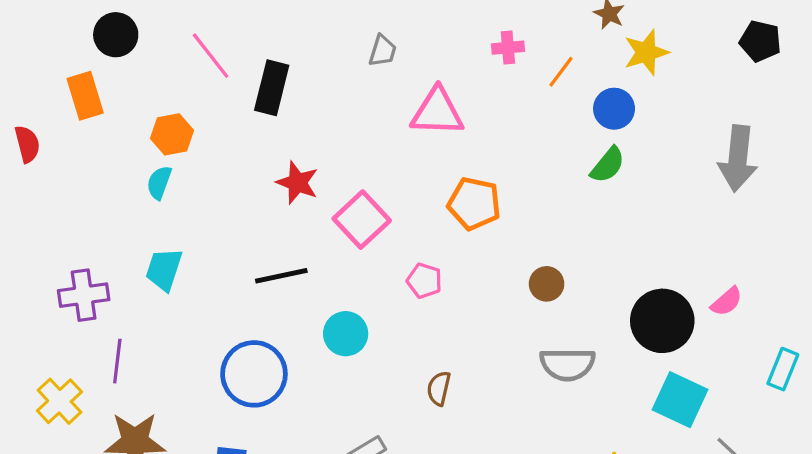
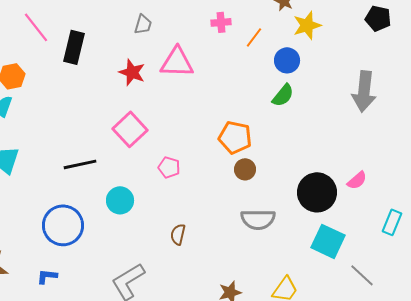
red star: (297, 183) -> (132, 72), moved
orange pentagon: (474, 203) -> (235, 137), moved

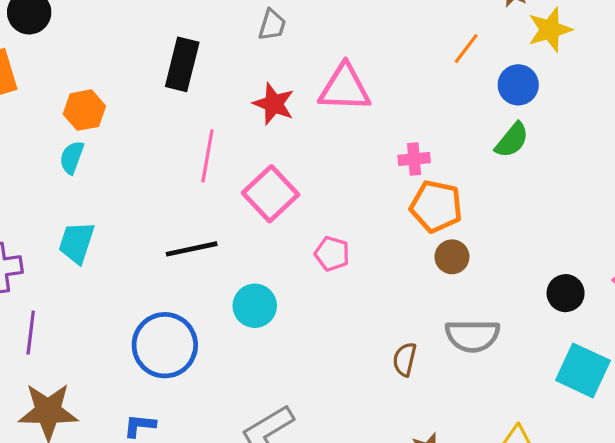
pink cross: (221, 22) -> (414, 159), moved
gray trapezoid: (143, 24) -> (272, 25), moved
pink line: (36, 27) -> (207, 156), moved, turned 48
black circle: (317, 192) -> (566, 293), size x0.6
brown semicircle: (178, 234) -> (405, 359), moved

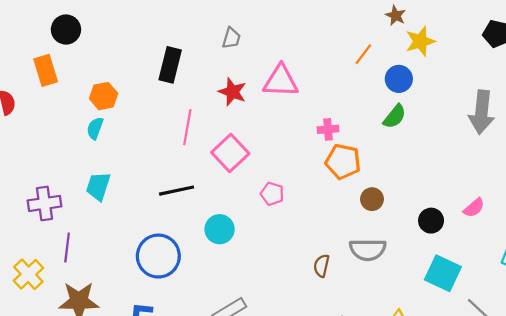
brown circle: (452, 257) -> (372, 199), moved

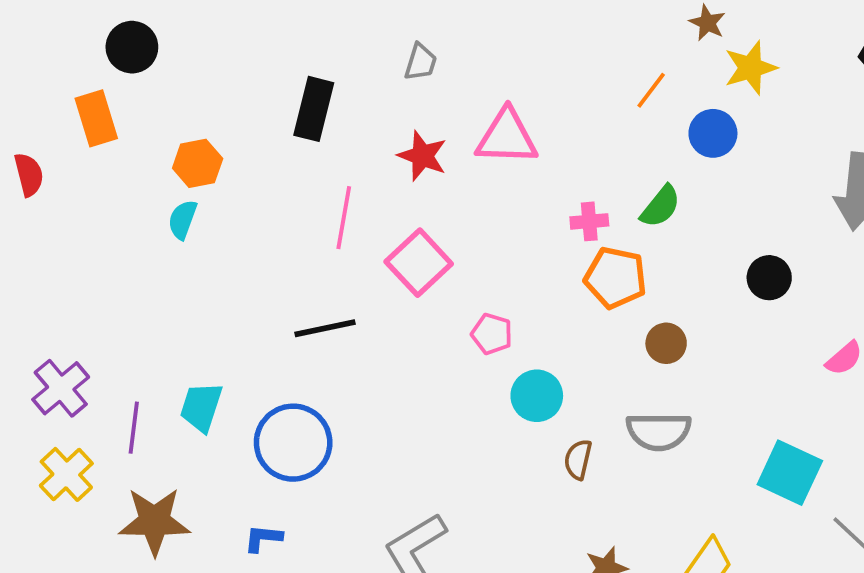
green semicircle: (395, 116) -> (660, 206), moved
cyan trapezoid: (98, 186) -> (201, 407), moved
purple cross: (45, 203) -> (61, 388), moved, turned -32
black circle: (431, 221) -> (769, 278), moved
cyan circle: (220, 229) -> (537, 396), moved

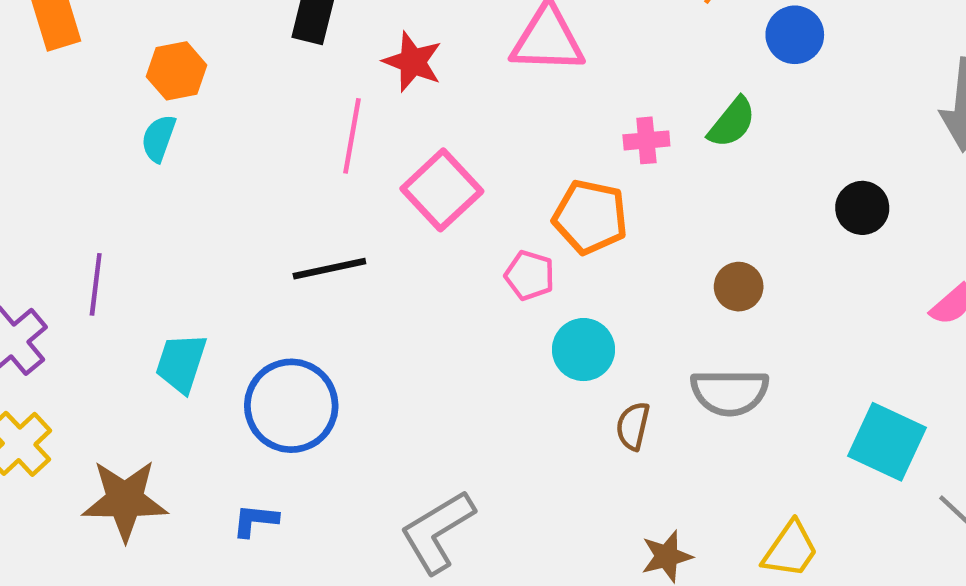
red star: (422, 156) -> (413, 62), moved
orange pentagon: (615, 278) -> (590, 217), moved
purple line: (134, 428) -> (96, 284), moved

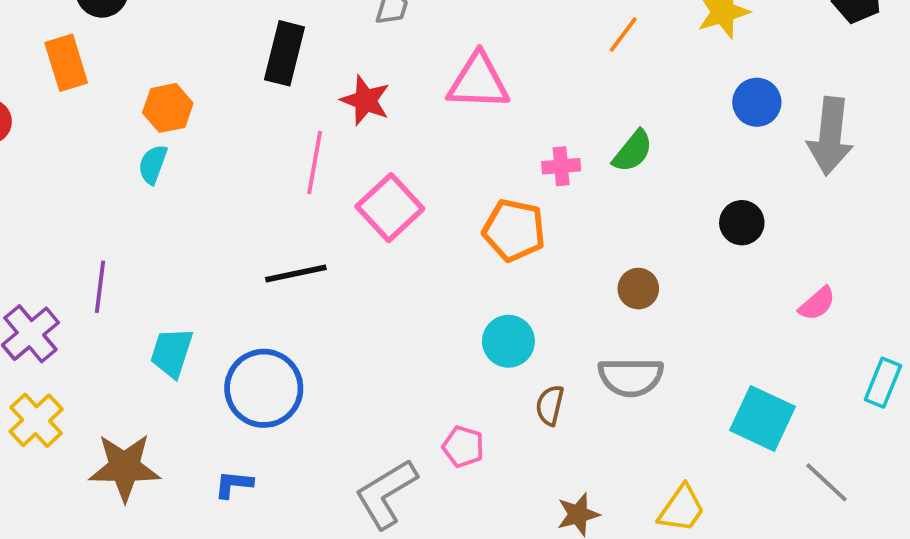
blue circle: (795, 35) -> (757, 102), moved
pink pentagon: (530, 275) -> (463, 447), moved

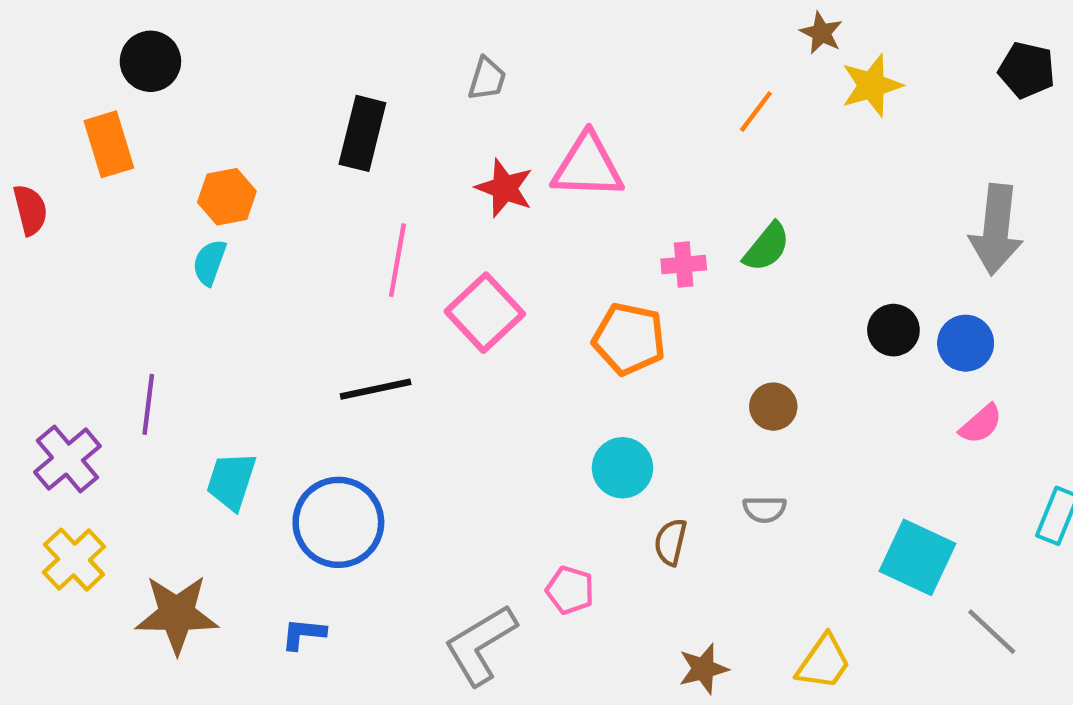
red star: (365, 100) -> (504, 188), moved
blue circle: (757, 102) -> (966, 343), moved
gray semicircle: (631, 377) -> (765, 509), size x0.6

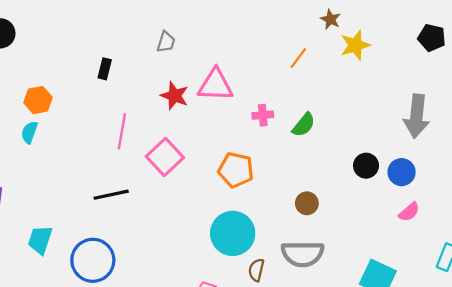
black rectangle: (362, 133) -> (105, 69), size x0.6
pink cross: (684, 265) -> (263, 115), moved
cyan circle: (622, 468) -> (233, 233), size x1.5
gray semicircle: (765, 509) -> (303, 254), size x2.0

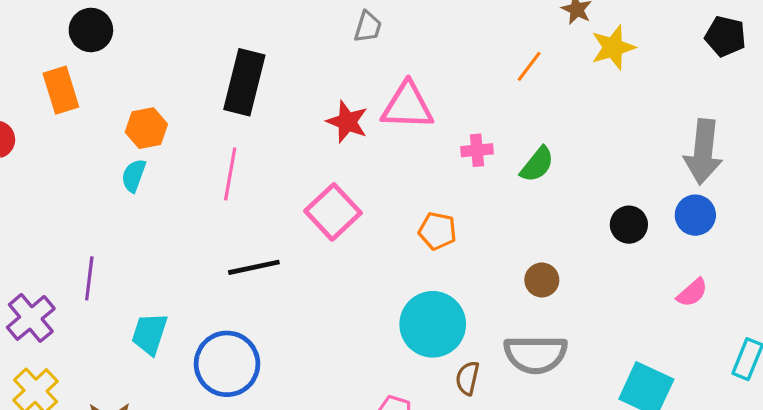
gray trapezoid: (166, 42) -> (368, 27), moved
black rectangle: (105, 69) -> (244, 82), size x2.0
pink line: (122, 131) -> (230, 174), moved
orange pentagon: (236, 170) -> (437, 231), size x0.7
blue circle: (402, 172) -> (695, 215), moved

